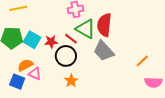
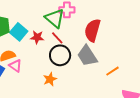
green triangle: (86, 29) -> (55, 18), moved
black circle: (66, 56) -> (60, 55), moved
orange line: (142, 61) -> (112, 71), moved

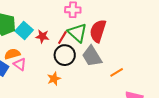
green triangle: (55, 18) -> (77, 33), moved
red line: (57, 38) -> (62, 38), turned 72

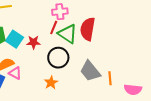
red line: (62, 38) -> (54, 28), moved
gray trapezoid: (92, 56) -> (90, 71), moved
orange line: (117, 72) -> (110, 78), moved, turned -56

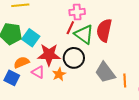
red star: (33, 42) -> (49, 55), moved, size x1.6
pink triangle: (15, 73) -> (38, 72), moved
orange star: (51, 83) -> (59, 74), moved

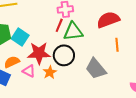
red semicircle: (104, 30) -> (108, 20), moved, turned 60
green triangle: (84, 34) -> (73, 31), turned -40
orange line: (125, 80) -> (117, 45), moved

